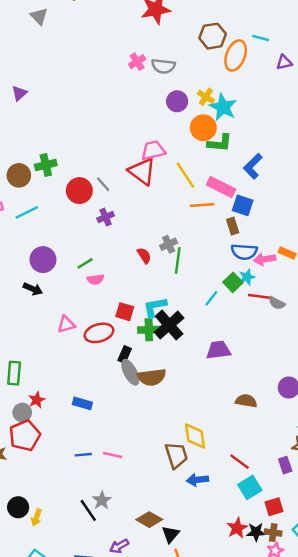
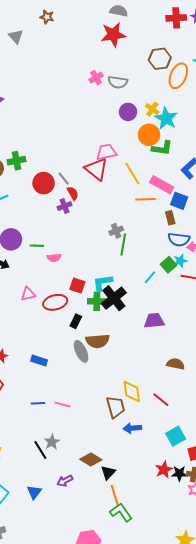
red semicircle: (144, 256) -> (73, 193), moved
green line: (85, 263) -> (37, 246), moved, turned 32
gray ellipse: (130, 372) -> (81, 351), moved
red line: (240, 462) -> (161, 400), moved

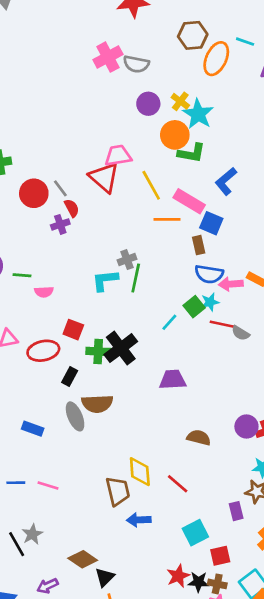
pink cross: (96, 78) -> (108, 57), size x1.5
cyan L-shape: (103, 283) -> (105, 280), moved
blue rectangle: (39, 360) -> (33, 429), moved

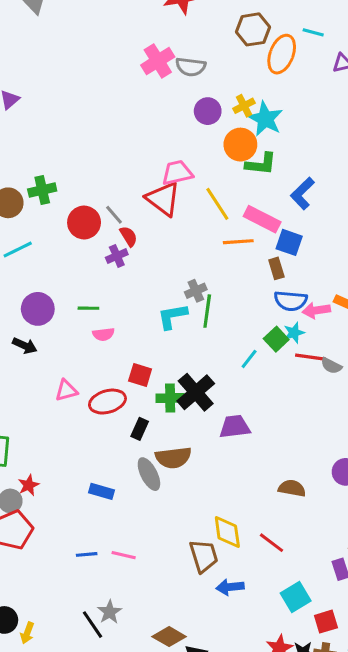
yellow cross: (180, 101) -> (244, 106), turned 30
green line: (22, 275) -> (88, 308), moved
purple trapezoid: (173, 380) -> (235, 427), moved

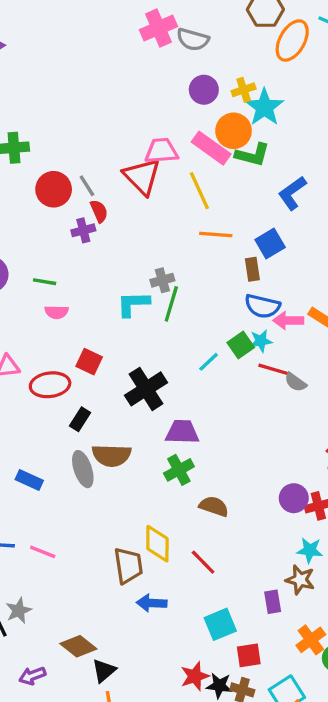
pink rectangle: (262, 219) -> (211, 148), moved
blue square: (289, 242) -> (270, 243), turned 32
green cross: (170, 398) -> (179, 470), moved, turned -36
brown semicircle: (292, 488) -> (214, 506), moved

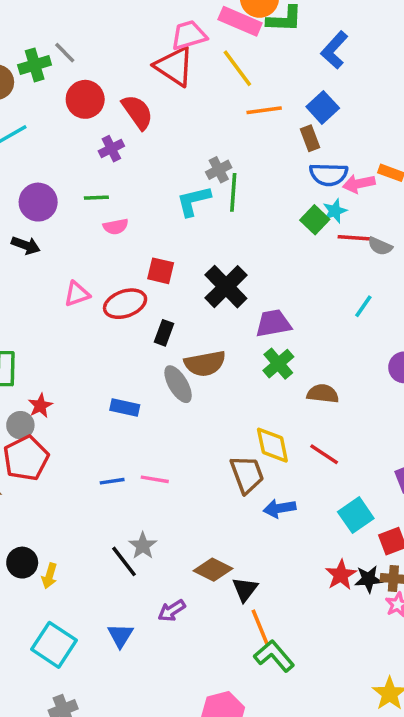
gray line: (87, 186) -> (65, 53), moved
red semicircle: (99, 211) -> (137, 112), size x1.5
purple cross: (83, 230) -> (111, 149), moved
cyan line: (209, 362) -> (363, 306), moved

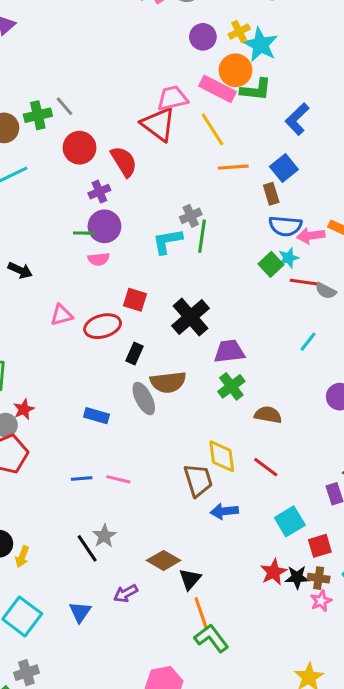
purple circle: (38, 202) -> (104, 226), moved

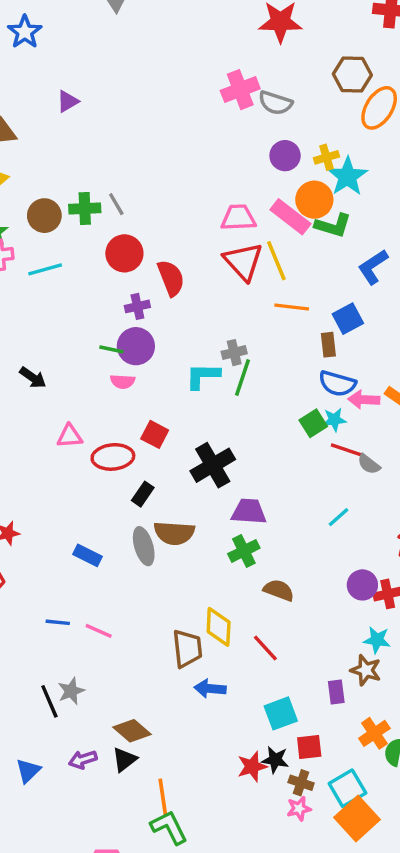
red triangle: (158, 124) -> (243, 261), moved
black star: (297, 577) -> (275, 760), moved
black triangle: (190, 579) -> (124, 760), moved

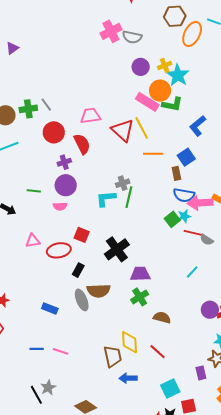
pink trapezoid: (238, 218) -> (90, 116), moved
green line: (111, 349) -> (34, 191), moved
pink arrow: (364, 400) -> (200, 203), size x1.4

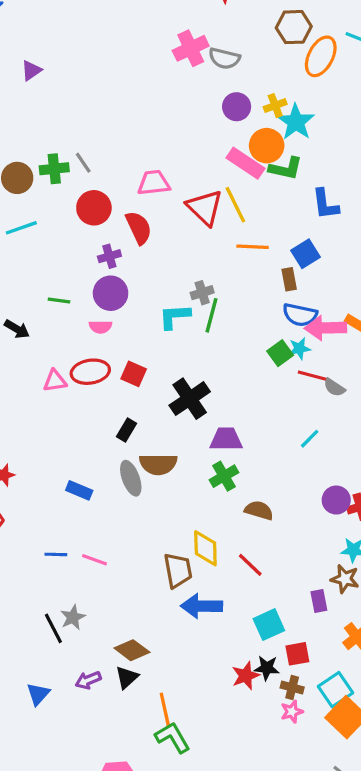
blue L-shape: (198, 126) -> (325, 204), turned -60
red ellipse: (59, 250) -> (90, 372), moved
blue arrow: (128, 378) -> (202, 606), size x1.4

